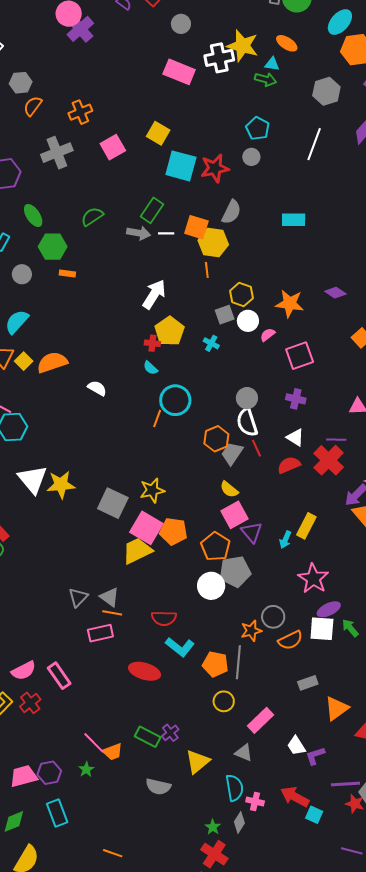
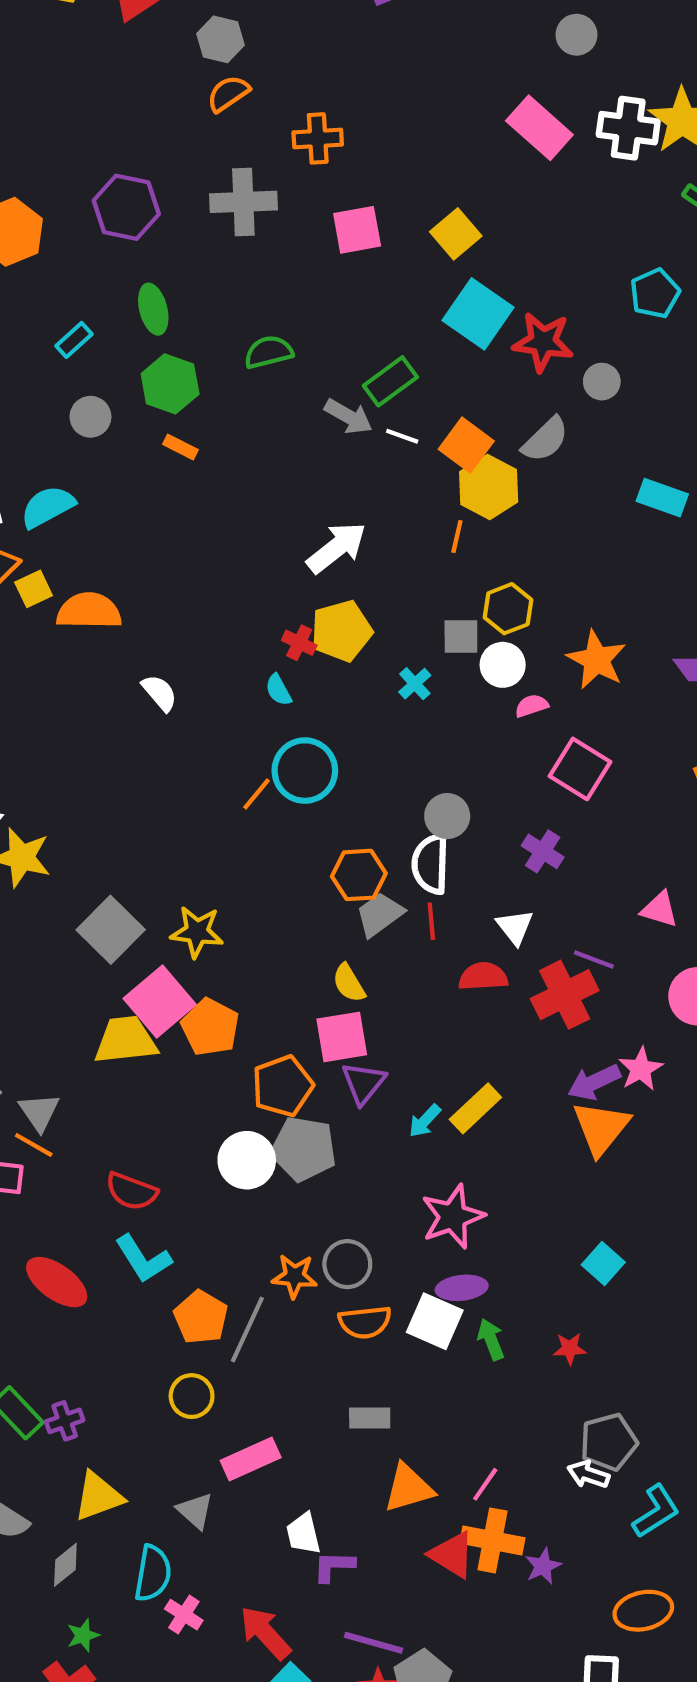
gray circle: (251, 157) -> (602, 382), moved
pink square: (300, 356) -> (580, 769), turned 32
gray diamond: (239, 822) -> (65, 1565), moved

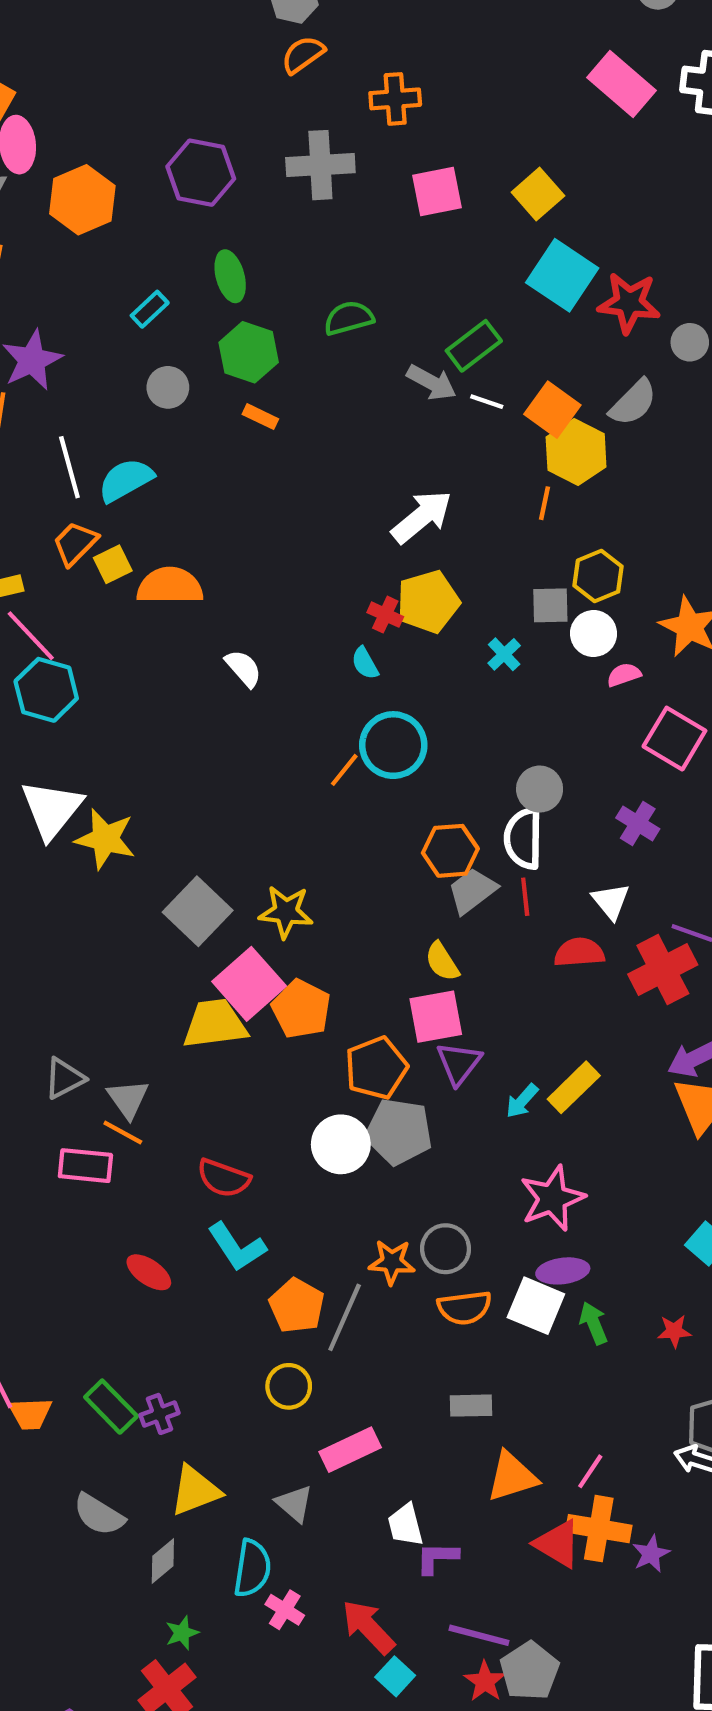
red ellipse: (57, 1282) -> (149, 1272), size x0.7

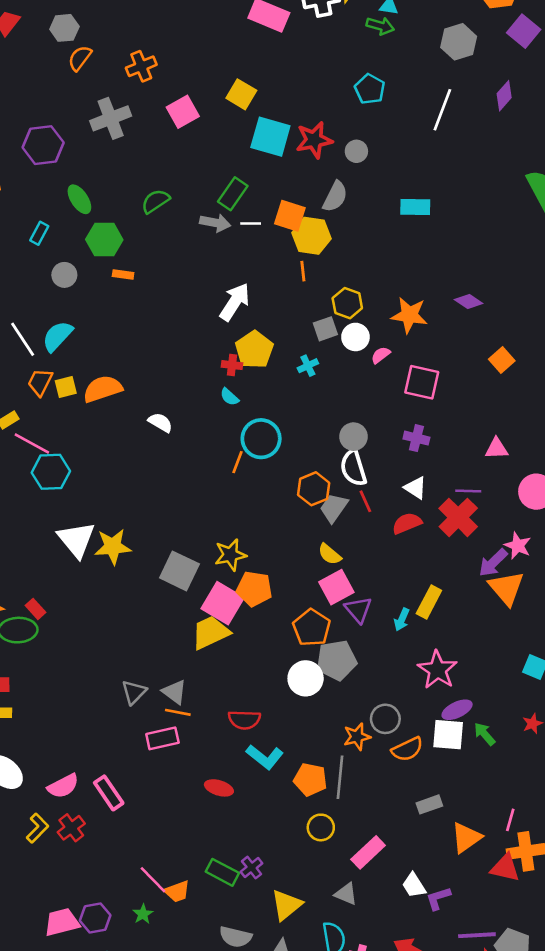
yellow square: (113, 564) -> (66, 387), turned 30
cyan cross: (504, 654) -> (308, 366), turned 36
orange pentagon: (301, 1009) -> (254, 589), moved

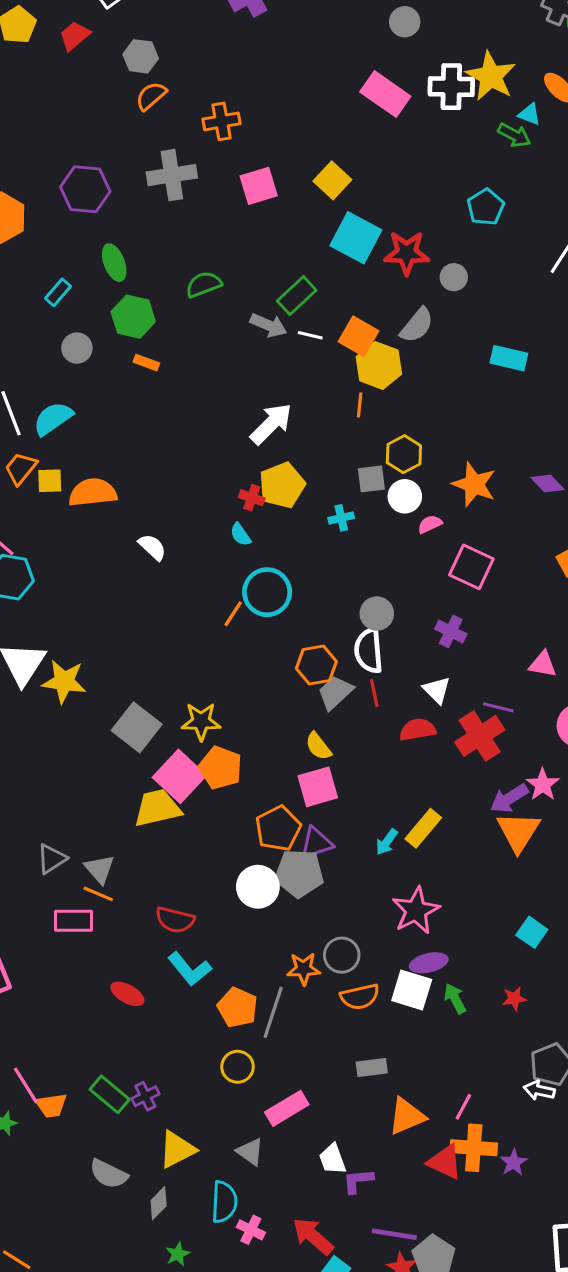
purple triangle: (358, 610) -> (316, 843), moved, turned 40

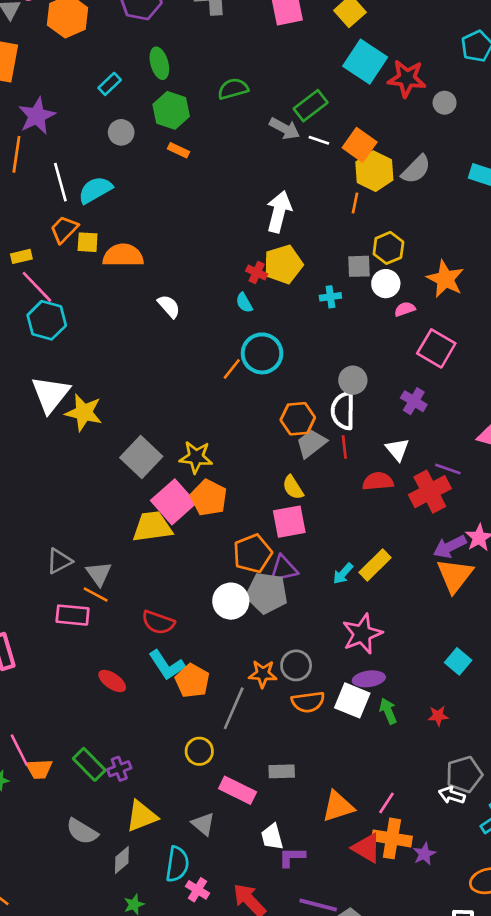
gray semicircle: (417, 325) -> (416, 169), moved
white arrow: (271, 424) -> (279, 212), turned -36
orange pentagon: (238, 1007) -> (192, 681), moved
gray rectangle: (372, 1068) -> (282, 771), moved
pink rectangle: (287, 1108) -> (238, 790), turned 52

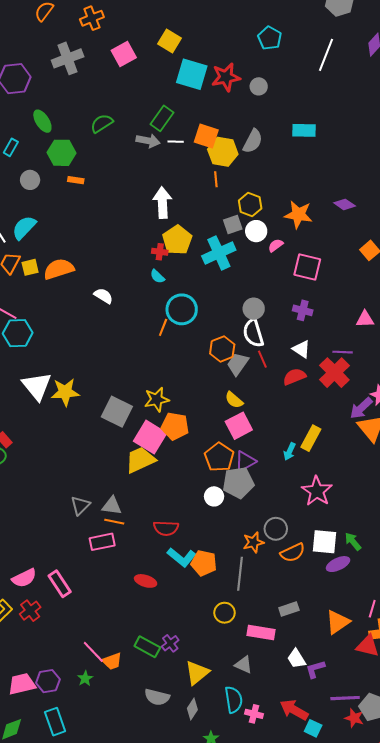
cyan cross: (330, 297) -> (219, 253), size x2.0
gray triangle: (99, 574) -> (112, 506), turned -30
white circle: (231, 601) -> (214, 496), size x0.7
purple ellipse: (369, 679) -> (338, 564), moved

